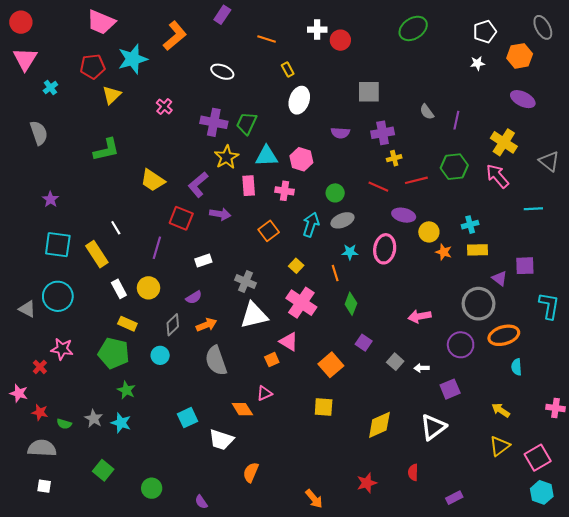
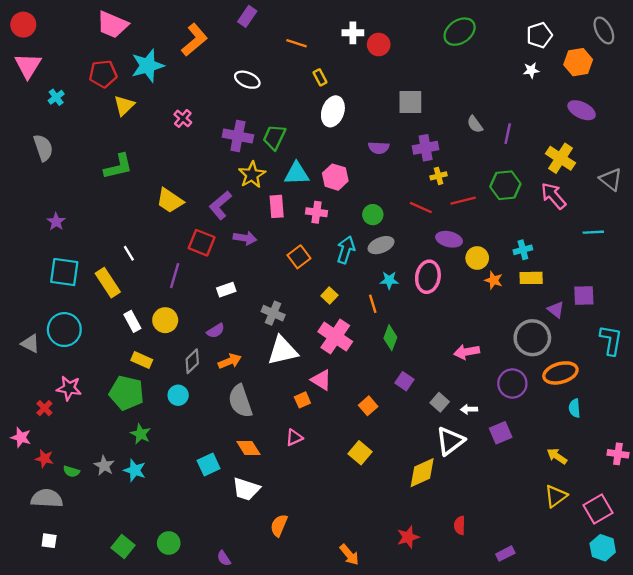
orange square: (331, 365) -> (368, 406), size x0.7
yellow square: (324, 407) -> (360, 453), turned 36
orange diamond: (242, 409) -> (248, 448), moved
white triangle: (433, 427) -> (450, 441), moved
green square: (103, 470) -> (123, 547), moved

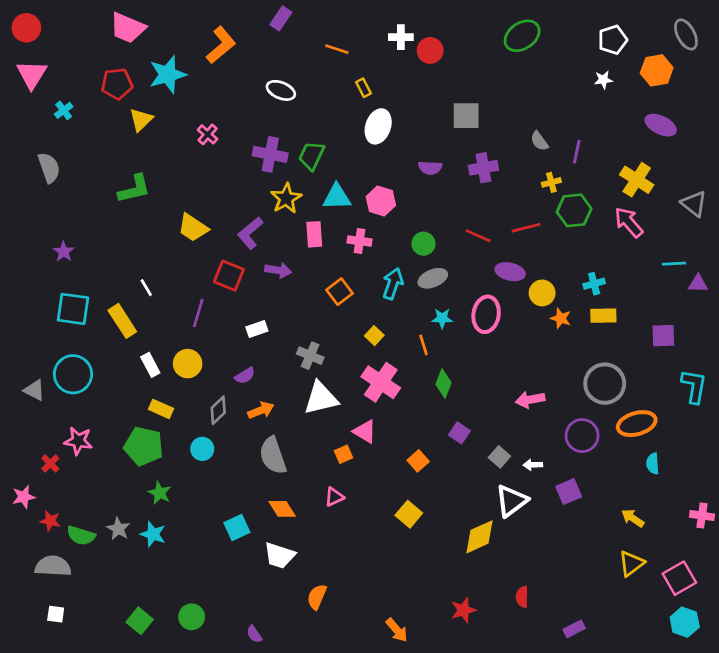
yellow cross: (438, 176) -> (551, 182), moved
purple triangle: (556, 310) -> (698, 284), moved, turned -36
pink star: (21, 437) -> (24, 497), turned -30
green semicircle: (71, 471) -> (81, 536), size x1.5

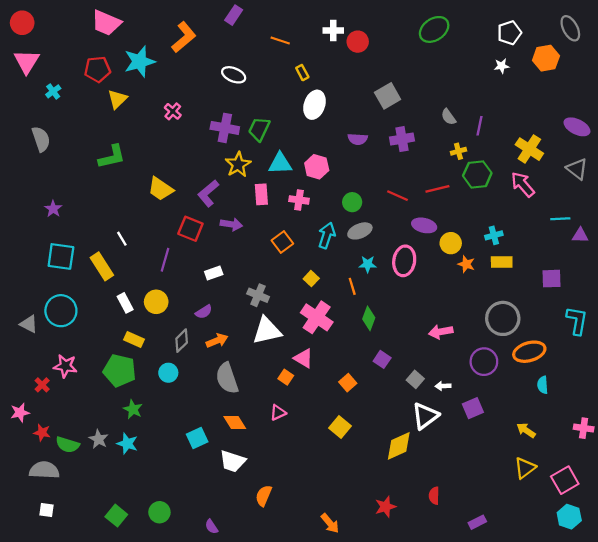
gray square: (466, 116) -> (388, 96), turned -30
purple ellipse: (661, 125) -> (577, 127), moved
orange square: (344, 454) -> (286, 377), turned -32

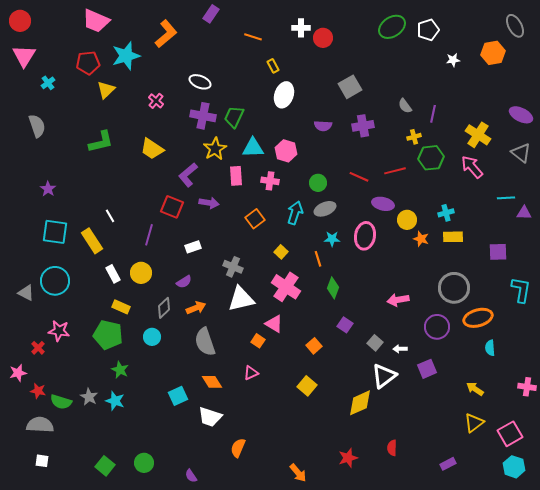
white pentagon: (509, 33) -> (428, 30), moved
white ellipse: (234, 75) -> (200, 82), moved
yellow trapezoid: (161, 189) -> (152, 149), moved
purple rectangle: (477, 522) -> (448, 464), moved

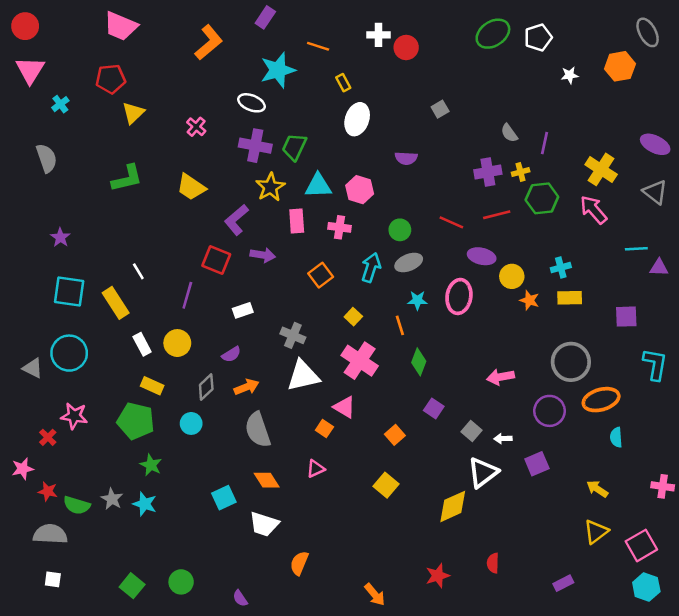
cyan star: (126, 56) -> (278, 70), moved
gray square: (350, 87) -> (440, 109), size x0.6
purple cross: (363, 126) -> (488, 172), moved

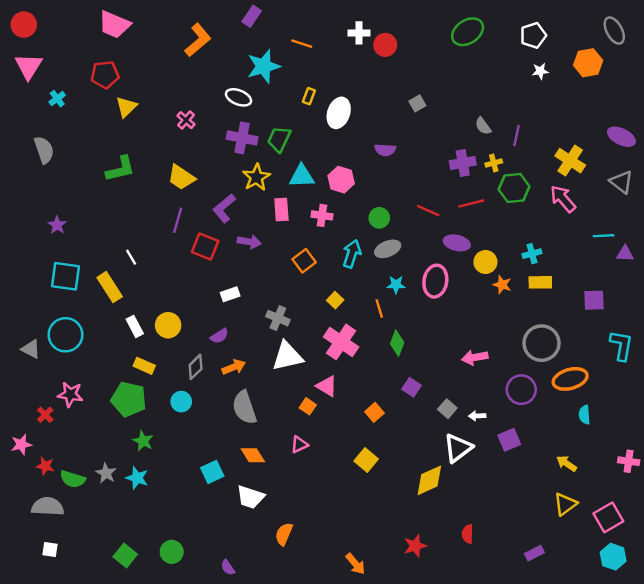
white pentagon: (538, 37) -> (533, 35), moved
yellow rectangle: (343, 83) -> (309, 96), moved, turned 49
purple line: (187, 295) -> (178, 220), moved

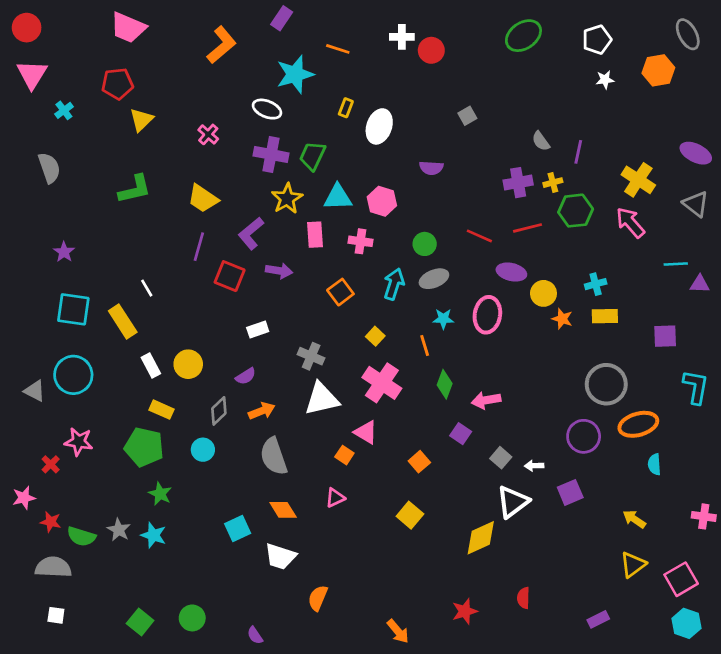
pink arrow: (475, 357) -> (486, 400), moved

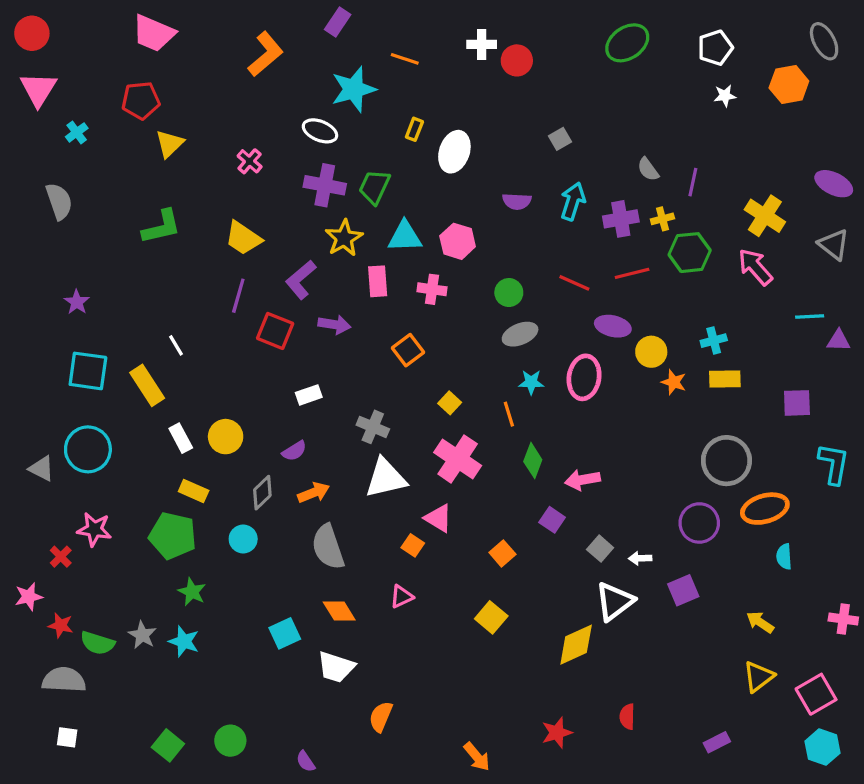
cyan arrow: (394, 284) -> (573, 201), moved

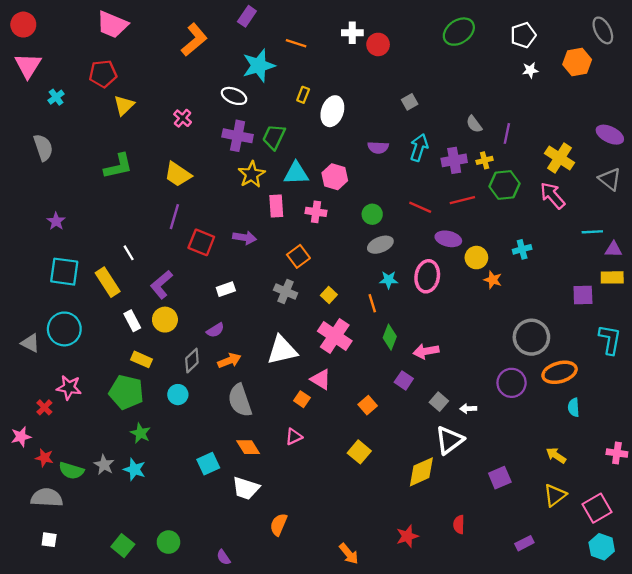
purple L-shape: (301, 280) -> (161, 284), moved
yellow rectangle: (725, 379) -> (612, 277), moved
gray cross: (373, 427) -> (286, 291), moved
purple square: (683, 590) -> (500, 478), moved

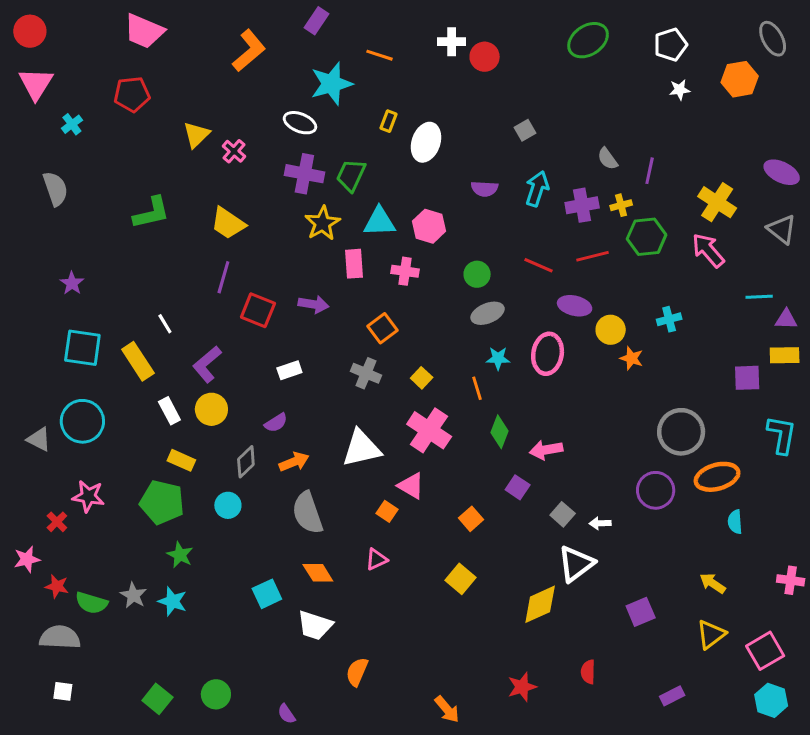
yellow triangle: (124, 105) -> (196, 135), moved

